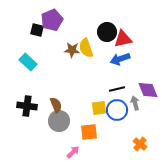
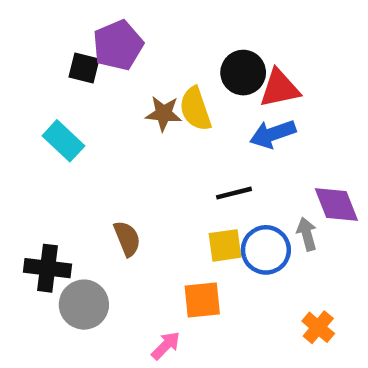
black line: (117, 89) -> (234, 193), moved
black cross: (27, 106) -> (48, 268), moved
gray circle: (59, 121) -> (84, 305), moved

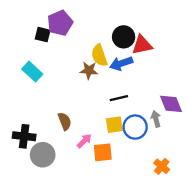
brown star: (164, 113) -> (89, 70), moved
blue arrow: (273, 134) -> (121, 63), moved
pink arrow: (166, 345) -> (84, 141), moved

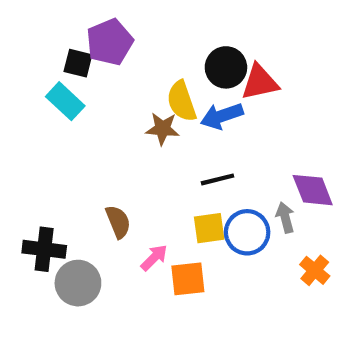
cyan rectangle: (32, 72) -> (65, 101), moved
orange cross: (162, 166) -> (315, 270), moved

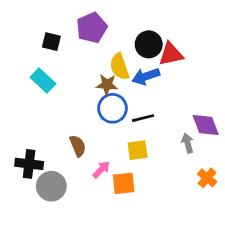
purple pentagon: (110, 42) -> (92, 28), moved
cyan rectangle: (65, 101) -> (43, 81), moved
blue circle: (247, 232) -> (112, 108), moved

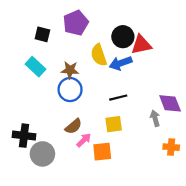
brown star: (107, 85) -> (70, 70), moved
blue circle: (112, 108) -> (70, 90), moved
brown semicircle: (78, 146) -> (73, 126), moved, turned 72
orange cross: (207, 178) -> (171, 147), turned -35

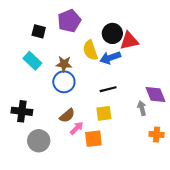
black cross: (24, 136) -> (22, 111), moved

